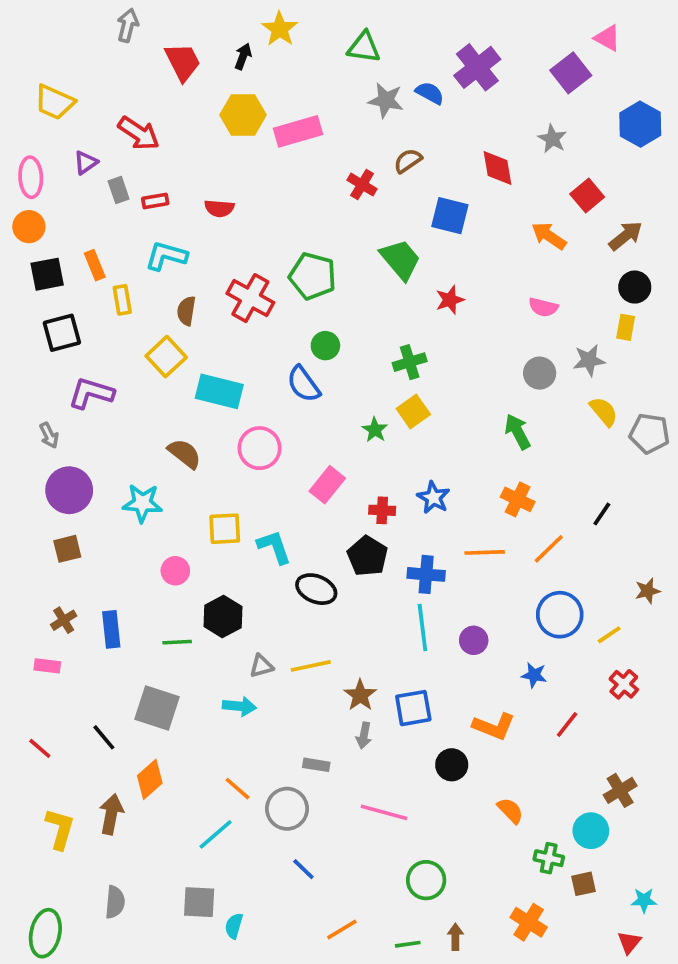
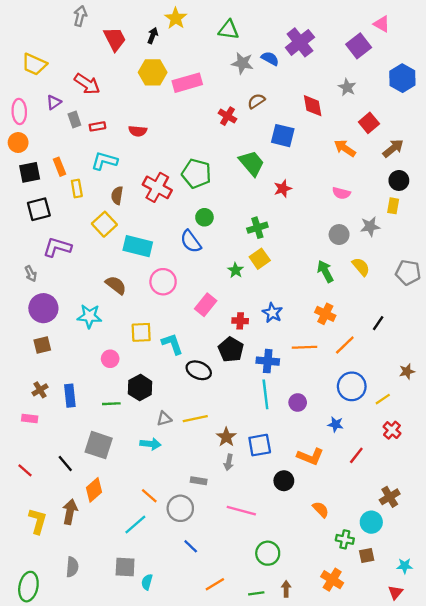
yellow semicircle: (604, 412) -> (361, 267), moved

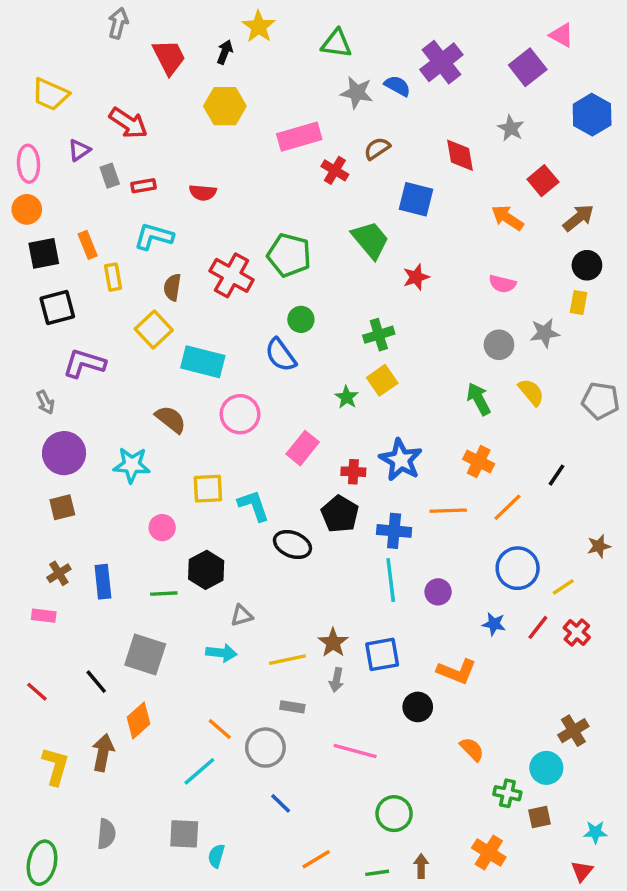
pink rectangle: (187, 83) -> (299, 137), moved
blue star: (272, 313) -> (401, 460), size x1.4
yellow line: (195, 419) -> (287, 660), moved
red line: (356, 455) -> (538, 627), moved

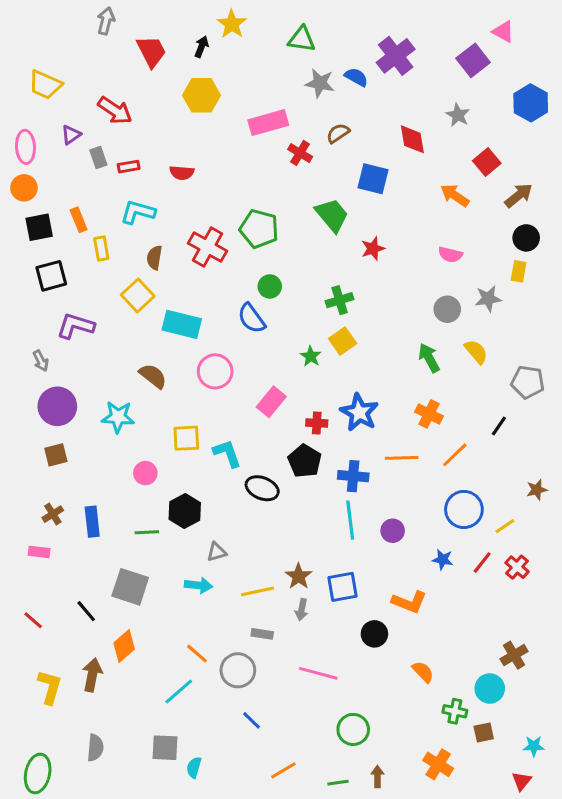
gray pentagon: (600, 401) -> (528, 382), moved

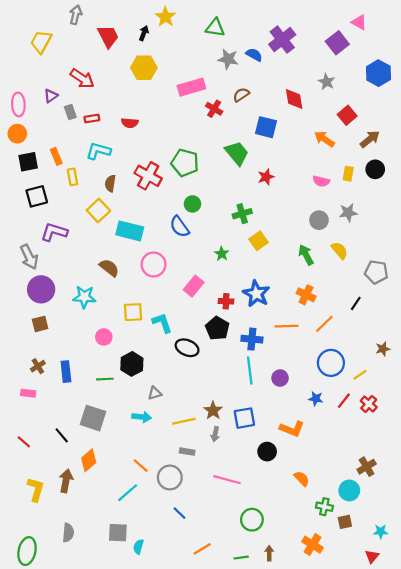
yellow trapezoid: (45, 85) -> (41, 42), moved, turned 95
yellow rectangle: (519, 271) -> (348, 174), moved
yellow square: (343, 341) -> (258, 241), moved
gray arrow: (41, 361) -> (29, 257), size x1.6

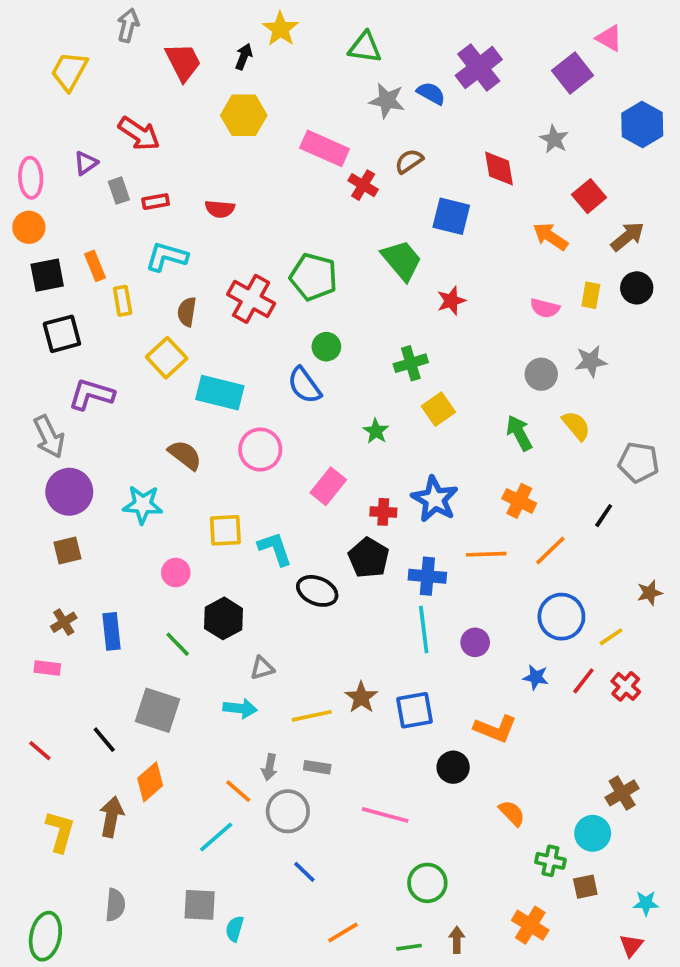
pink rectangle: (191, 87) -> (325, 148), turned 40
green line: (105, 379) -> (178, 644), turned 49
gray arrow: (215, 434) -> (269, 767), moved

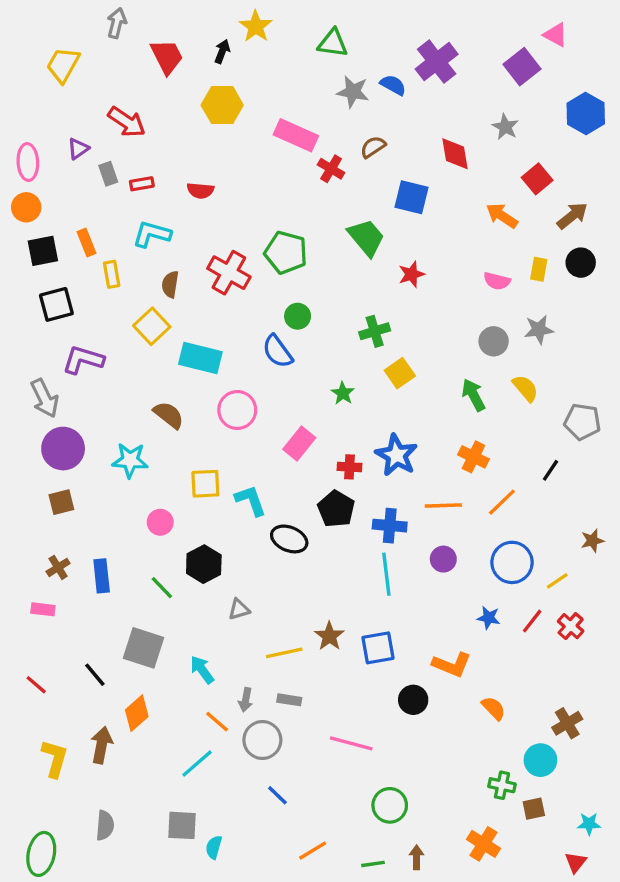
purple circle: (475, 642) -> (443, 559), moved
cyan arrow: (240, 708) -> (202, 670), moved, turned -132
orange semicircle: (512, 813) -> (494, 708), moved

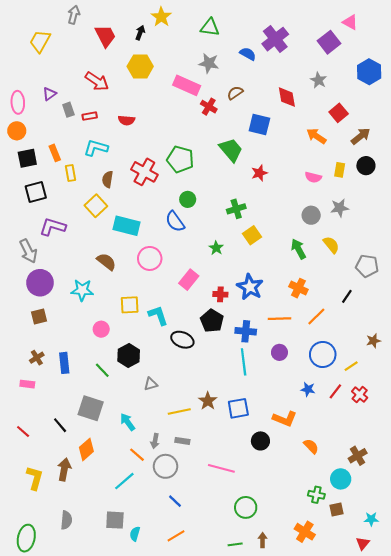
gray star: (353, 92) -> (209, 63), moved
red arrow: (127, 122) -> (97, 81), moved
orange line: (313, 851) -> (176, 536), moved

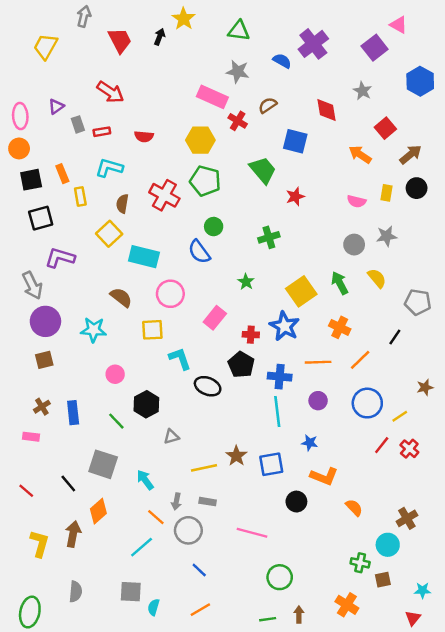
yellow hexagon: (140, 66) -> (200, 140), moved
yellow square: (252, 235) -> (301, 291), moved, size x1.4
yellow square: (130, 305) -> (152, 330), moved
blue star: (308, 389) -> (310, 443), moved

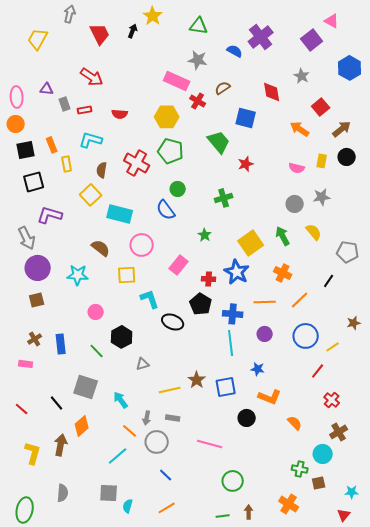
purple triangle: (56, 106) -> (47, 89), turned 40
red cross: (409, 449) -> (332, 400), moved

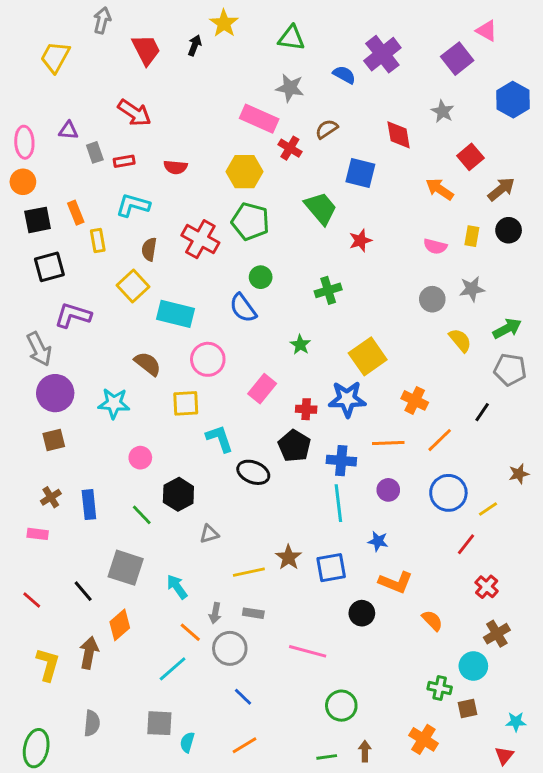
green arrow: (283, 236) -> (507, 329), moved, turned 90
blue star: (237, 272) -> (347, 399), turned -30

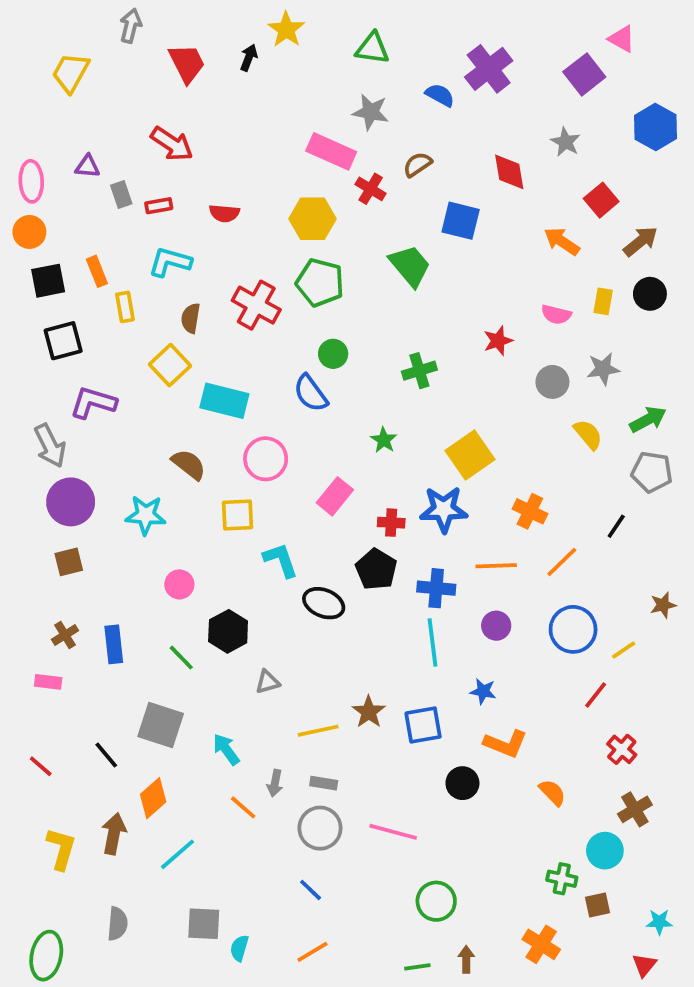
red star: (360, 240) -> (498, 341), moved
gray circle: (230, 648) -> (320, 828), moved
cyan line: (173, 669) -> (177, 854), moved

